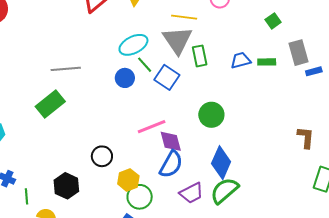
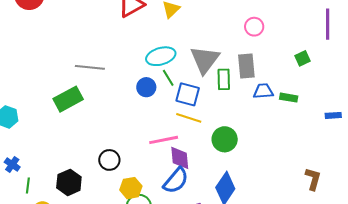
yellow line: (184, 17) -> (189, 118), moved
gray rectangle: (299, 53) -> (246, 66), moved
blue square: (167, 77) -> (188, 94), turned -30

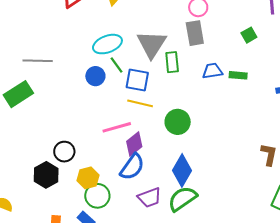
gray rectangle: (246, 66) -> (195, 33), moved
purple diamond: (180, 158) -> (134, 144), turned 60
black hexagon: (69, 182) -> (46, 175), moved

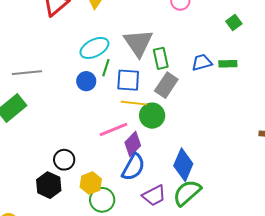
gray rectangle: (195, 33) -> (166, 85), moved, turned 50
green line: (117, 65) -> (106, 68), turned 60
green circle: (178, 122) -> (152, 116), moved

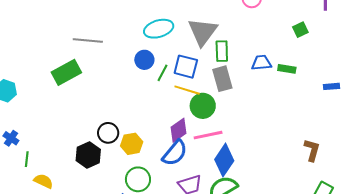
green line: (106, 68) -> (163, 73), moved
gray rectangle: (166, 85) -> (222, 79), turned -60
pink line: (113, 130) -> (208, 135), moved
yellow hexagon: (91, 183) -> (132, 144), moved

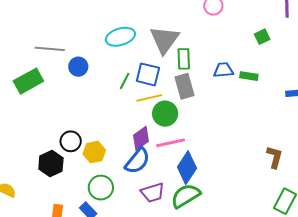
blue circle: (144, 60) -> (78, 67), moved
yellow line: (187, 90) -> (149, 98), turned -30

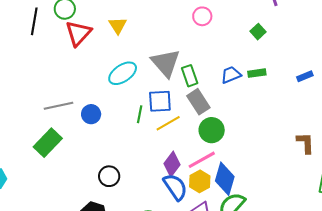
green circle: (165, 114) -> (212, 130), moved
black circle: (71, 141) -> (109, 176), moved
yellow hexagon: (94, 152) -> (200, 181), moved
blue semicircle: (137, 161) -> (175, 187), turned -56

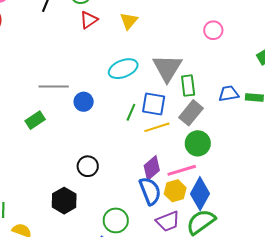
red triangle: (78, 33) -> (89, 20), size x0.7
gray rectangle: (198, 102) -> (191, 113), turned 60
green rectangle: (48, 143) -> (35, 120), size x0.7

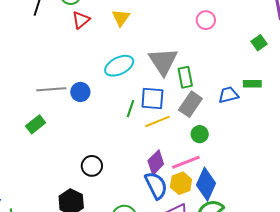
blue trapezoid: (229, 94) -> (228, 95), moved
blue circle: (84, 102) -> (80, 92), moved
green circle: (198, 143) -> (200, 134), size x0.7

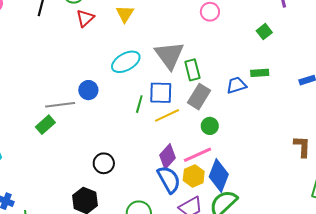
gray line: (51, 89) -> (60, 105), moved

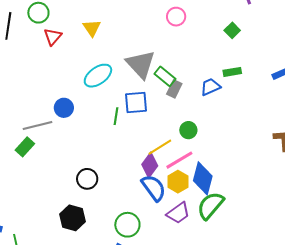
green rectangle: (192, 70) -> (165, 76), turned -30
gray rectangle: (199, 97) -> (174, 89), moved, size x0.7
yellow line: (167, 115) -> (160, 147), moved

